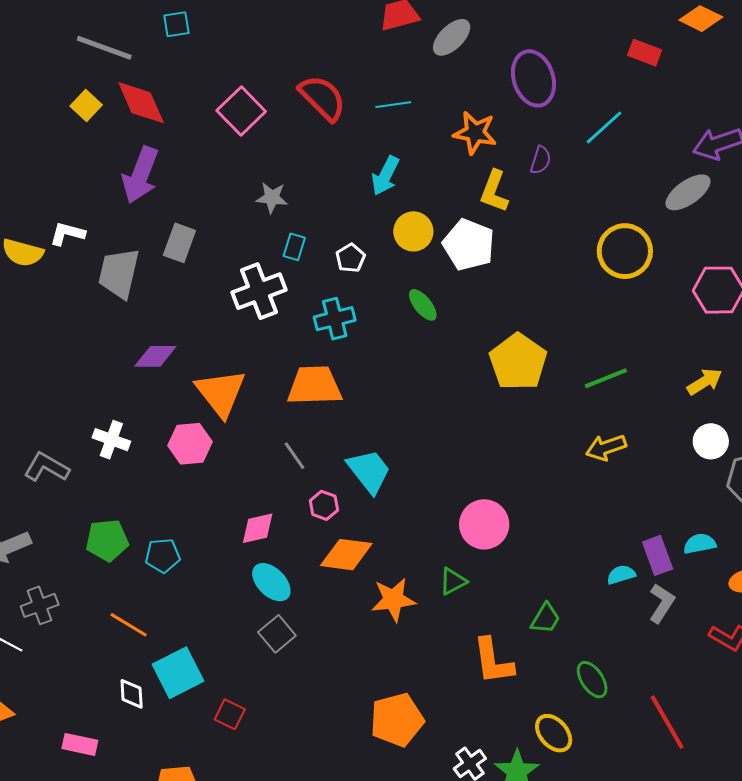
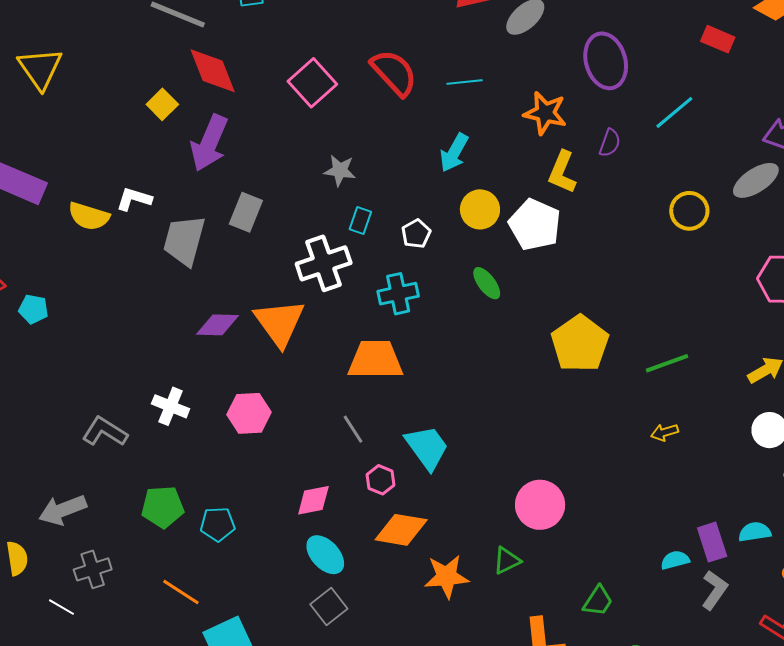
yellow square: (86, 105) -> (162, 104), moved
yellow circle: (625, 251) -> (689, 211), moved, size x0.7
orange triangle: (221, 393) -> (279, 323), moved
yellow arrow: (606, 447) -> (665, 432), size x0.7

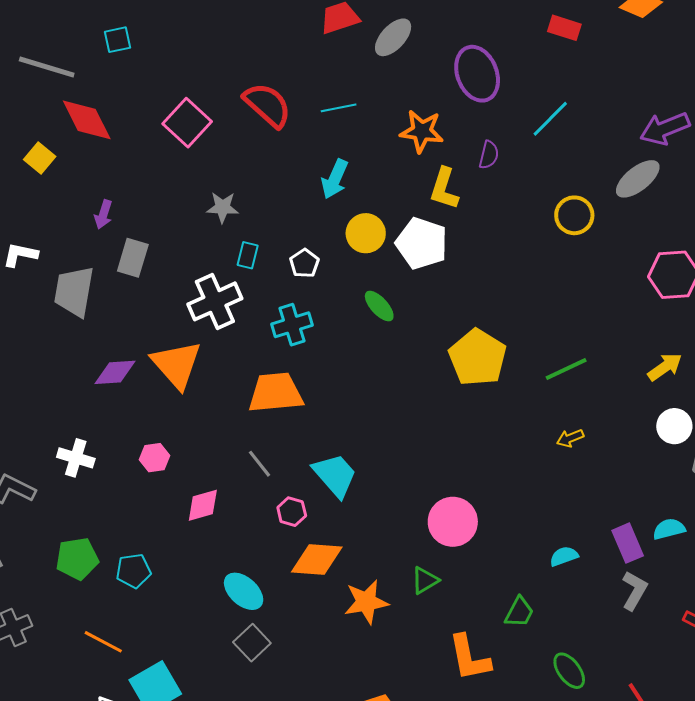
red rectangle: (718, 39) -> (564, 28), moved
purple arrow: (209, 143) -> (103, 214), moved, size x0.5
pink hexagon: (249, 413) -> (155, 458), size x0.7
pink diamond: (313, 500) -> (203, 505), moved
cyan semicircle: (675, 560) -> (564, 556), moved

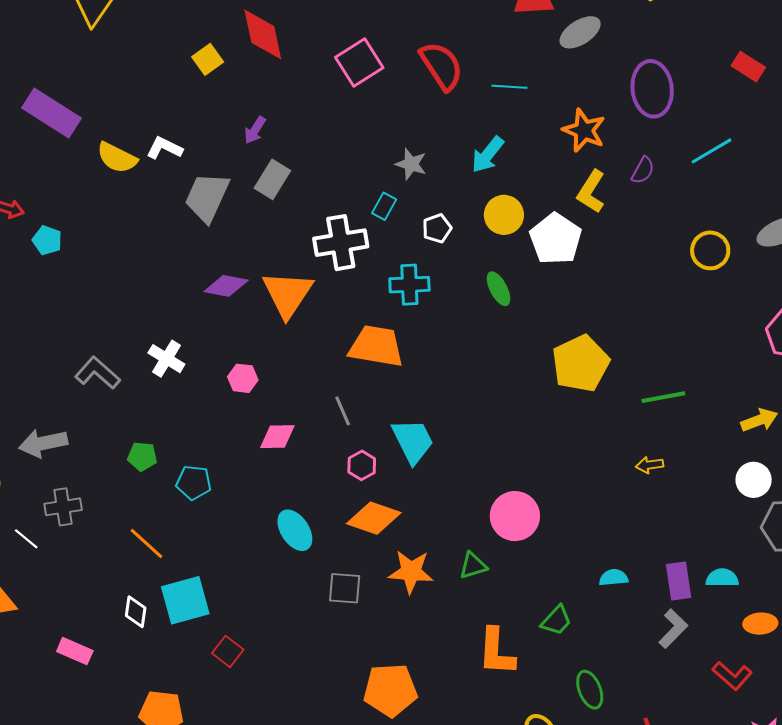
gray star: (223, 207) -> (411, 164), moved
green pentagon: (77, 559) -> (142, 456), size x0.7
gray square: (252, 643) -> (345, 588), moved, turned 33

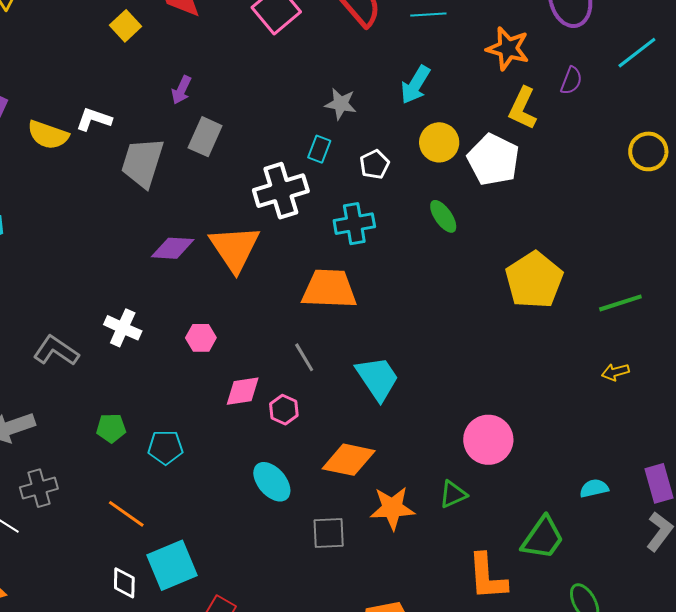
pink hexagon: (362, 465) -> (284, 410), moved
green trapezoid: (556, 620) -> (543, 538), size x1.4

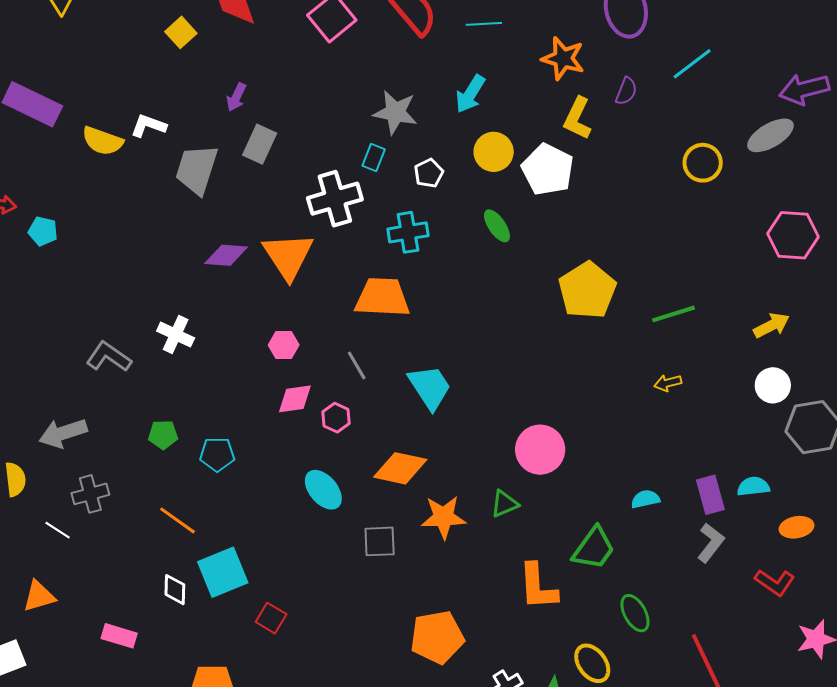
gray star: (341, 104) -> (395, 112), size x1.4
pink hexagon: (201, 338) -> (284, 345), moved

